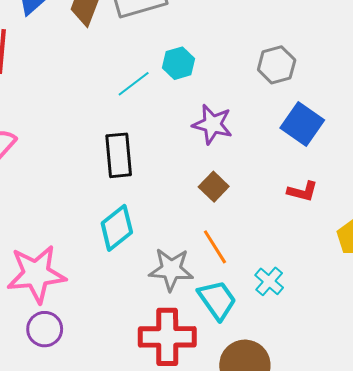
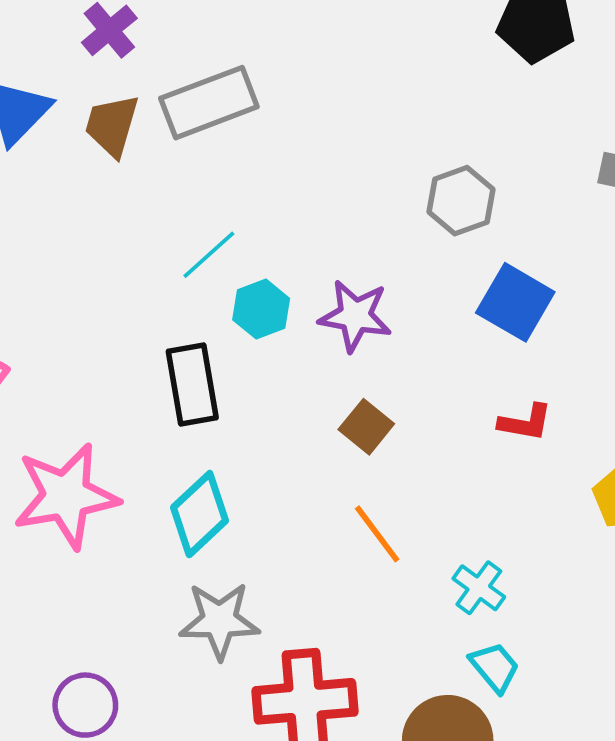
cyan hexagon: (179, 63) -> (261, 309), moved
gray star: (171, 269) -> (219, 621), moved
pink star: (36, 274) -> (66, 496), moved
cyan trapezoid: (217, 300) -> (495, 667), moved, size x0.7

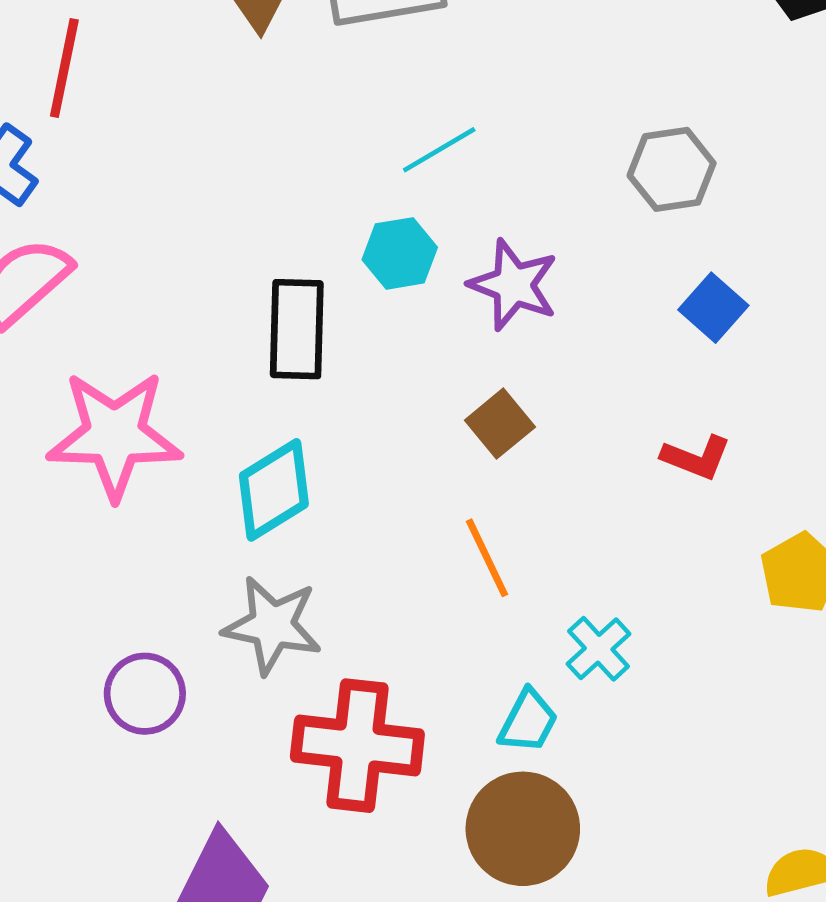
cyan line: (209, 255) -> (439, 150), moved
blue square: (515, 302) -> (713, 308), size x0.7
cyan trapezoid: (495, 667) -> (528, 721), moved, turned 56
purple circle: (85, 705) -> (145, 694), moved

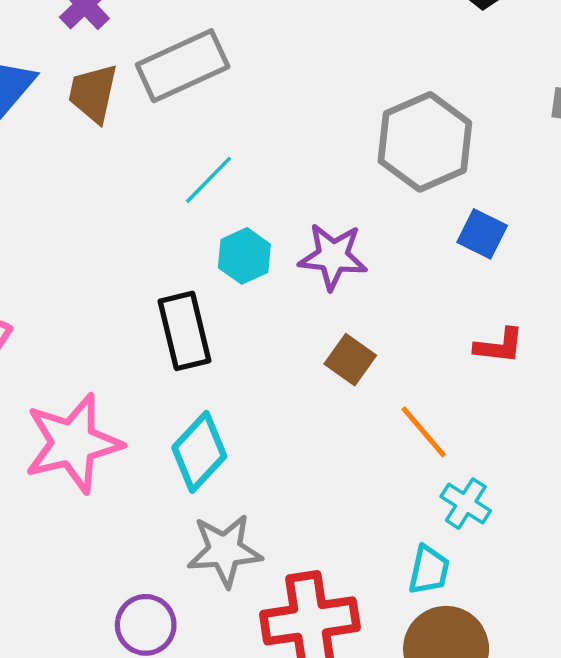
cyan line: (439, 150) -> (209, 180), moved
gray hexagon: (672, 169) -> (425, 142), size x1.5
orange line: (487, 558) -> (424, 432), moved

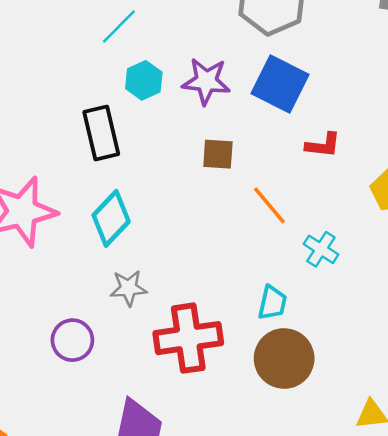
blue square: (482, 234) -> (280, 84), moved, size x1.6
brown square: (350, 360) -> (218, 154), turned -32
cyan cross: (466, 504) -> (321, 249), moved
gray star: (225, 550) -> (128, 288), size x0.7

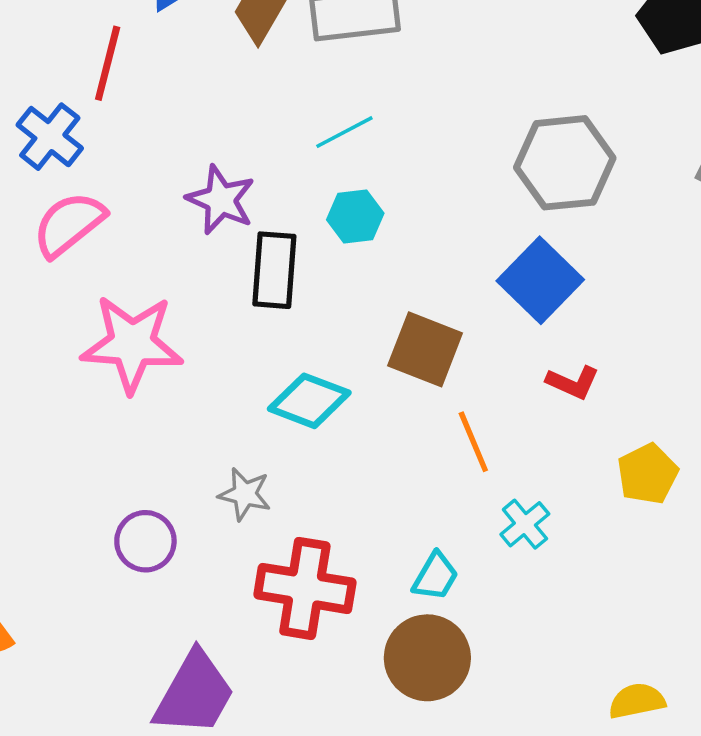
purple star: (206, 81) -> (221, 200), moved
brown square: (218, 154) -> (425, 349), size x1.5
cyan diamond: (111, 218) -> (309, 401), moved, turned 50

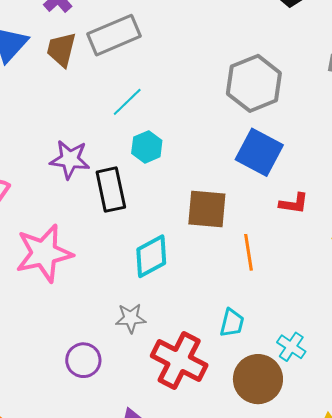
cyan diamond: (309, 401) -> (151, 256), turned -33
orange line: (473, 442) -> (248, 252), turned 30
cyan cross: (525, 524) -> (291, 347), moved
cyan trapezoid: (435, 576) -> (232, 323), moved
red cross: (305, 588) -> (179, 361), turned 34

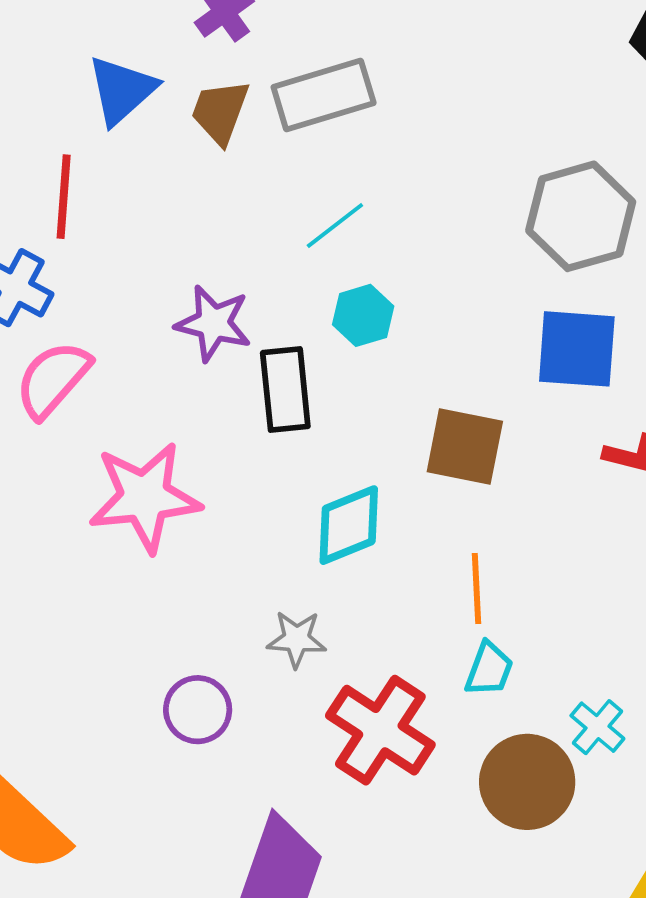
blue square: (259, 152) -> (577, 349), turned -30
orange line: (248, 252) -> (476, 589), moved

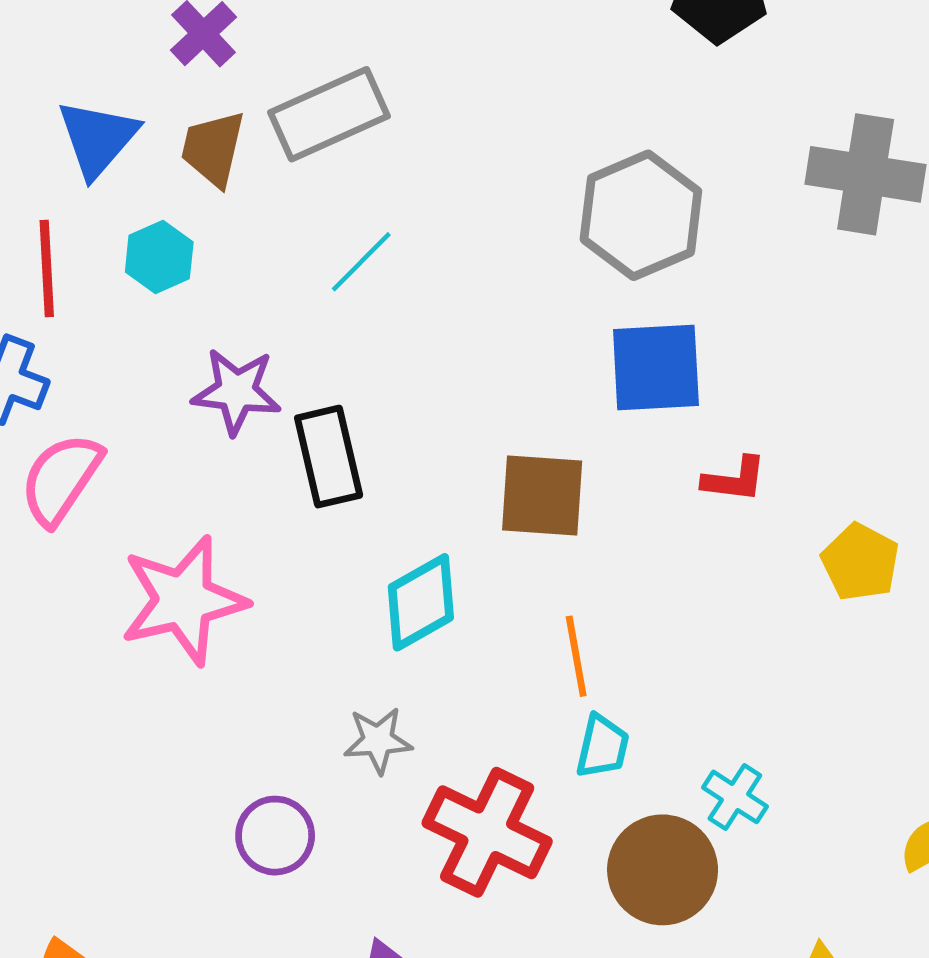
cyan hexagon: (363, 315) -> (159, 257), moved

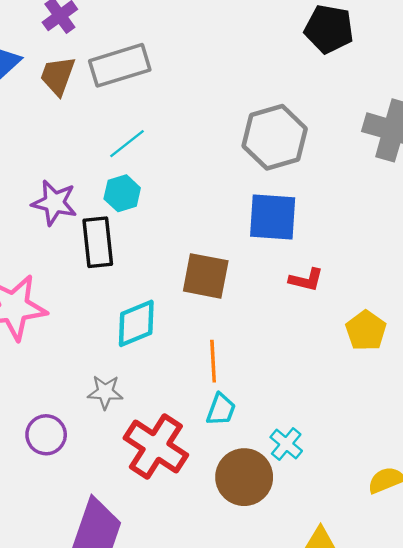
cyan hexagon: (159, 257) -> (122, 193), moved

